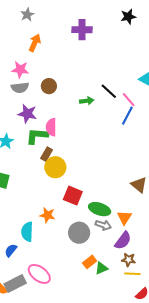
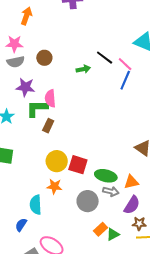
yellow circle: (55, 167) -> (57, 161), moved
orange triangle: (124, 218) -> (131, 182), turned 49

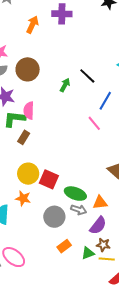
orange arrow: (26, 16) -> (32, 25), moved
brown circle: (44, 58) -> (28, 69), size x1.5
pink line: (125, 64) -> (94, 123), moved
green arrow: (83, 69) -> (65, 85), turned -56
green triangle: (113, 234) -> (88, 253), moved

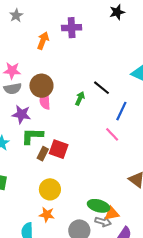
pink semicircle: (29, 111) -> (45, 101), moved
red square: (49, 179) -> (59, 149), moved
orange triangle: (100, 203) -> (112, 213), moved

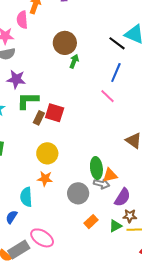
brown circle: (41, 86) -> (65, 43), moved
black line: (102, 88) -> (117, 43), moved
pink semicircle: (45, 101) -> (22, 20), moved
green ellipse: (99, 206) -> (96, 168), turned 70

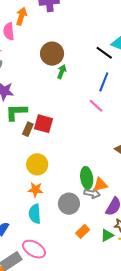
cyan semicircle: (26, 197) -> (35, 214), moved

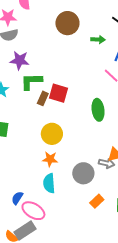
green arrow: (62, 72) -> (98, 40), moved, turned 72
green ellipse: (87, 178) -> (98, 110), moved
pink ellipse: (34, 249) -> (33, 211), moved

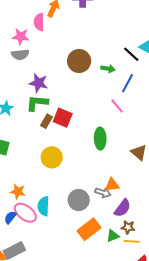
brown circle: (67, 23) -> (79, 61), moved
purple star: (20, 60) -> (39, 83), moved
orange star: (50, 159) -> (18, 192), moved
orange rectangle: (97, 201) -> (89, 229), size x1.6
pink ellipse: (33, 211) -> (25, 213), moved

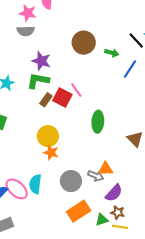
pink line: (117, 106) -> (76, 90), moved
orange star: (18, 192) -> (51, 153), moved

